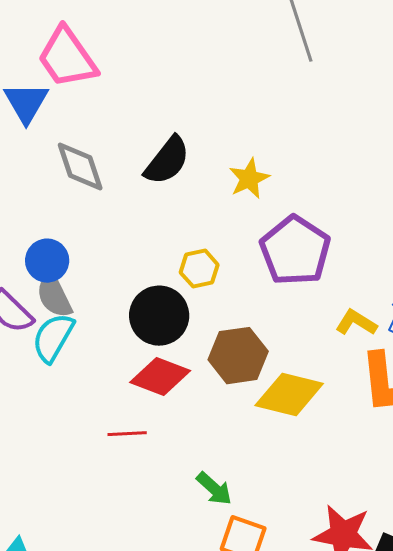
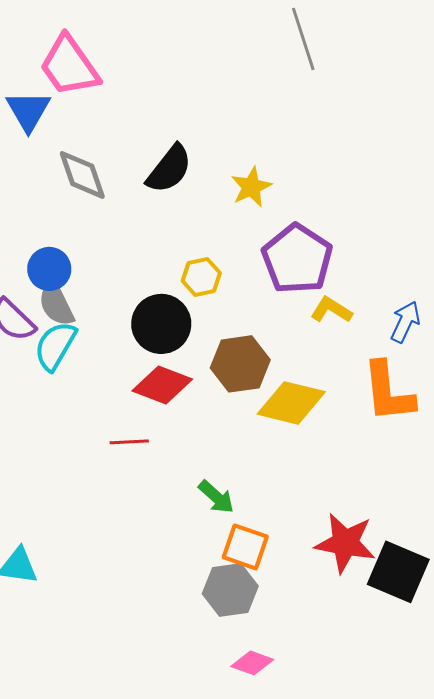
yellow L-shape: (356, 323) -> (331, 310), moved

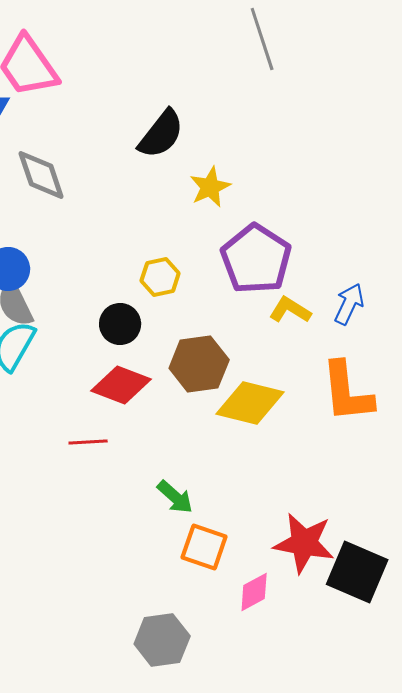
black semicircle: (169, 169) -> (161, 134), moved
blue arrow: (405, 322) -> (349, 304), moved
black circle: (161, 324) -> (120, 324), size x0.7
gray hexagon: (230, 590) -> (162, 640), moved
pink diamond: (252, 663) -> (254, 592), moved, turned -48

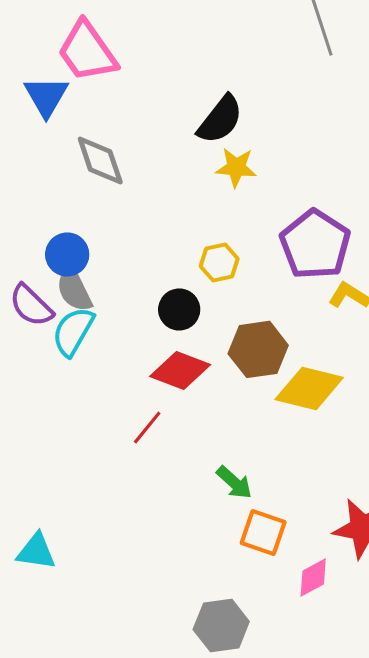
yellow star: (210, 187) -> (236, 167), moved, turned 30
red line: (88, 442) -> (147, 427), turned -48

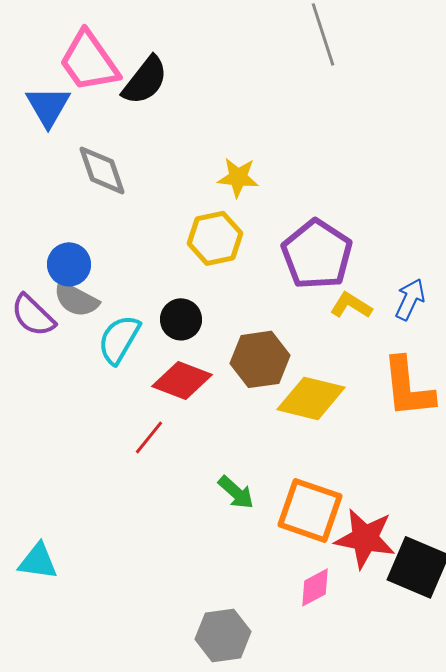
black semicircle: (220, 119) -> (145, 80), moved
yellow hexagon: (219, 262) -> (215, 238), moved, size x1.4
gray semicircle: (74, 289) -> (76, 299), turned -36
cyan semicircle: (73, 331) -> (119, 339), moved
orange square: (263, 532) -> (310, 510), moved, size x1.4

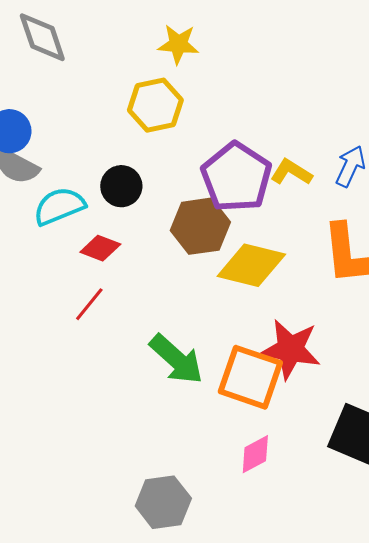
purple pentagon: (317, 254) -> (236, 177), moved
cyan semicircle: (119, 339) -> (59, 206), turned 38
red diamond: (182, 380) -> (100, 248), moved, size x0.7
green arrow: (236, 492) -> (176, 359), size x1.5
red star: (365, 538) -> (290, 349), moved

